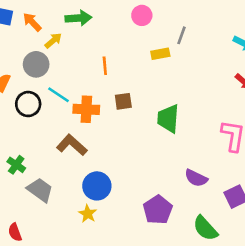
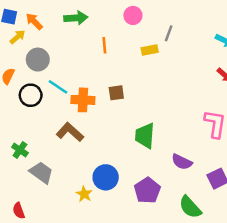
yellow arrow: (53, 41) -> (18, 37), moved
orange line: (105, 66) -> (104, 45), moved
green trapezoid: (168, 119) -> (145, 136), moved
blue circle: (97, 186) -> (106, 177), moved

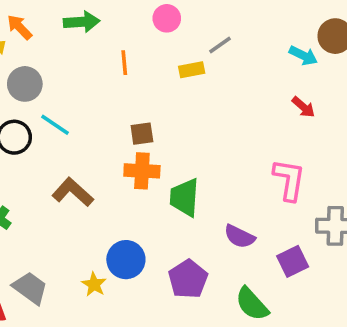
gray line: (169, 33) -> (220, 45), turned 35
orange cross: (83, 100) -> (142, 171), moved
gray trapezoid: (41, 173) -> (30, 288), moved

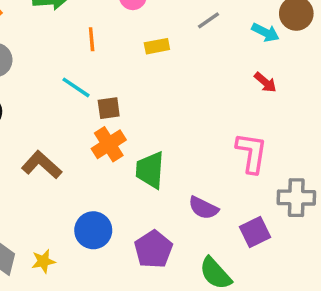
gray line: (220, 45) -> (209, 20), moved
cyan line: (55, 125) -> (76, 87), moved
orange cross: (142, 171) -> (109, 144), turned -36
yellow star: (94, 284) -> (43, 261), moved, turned 30

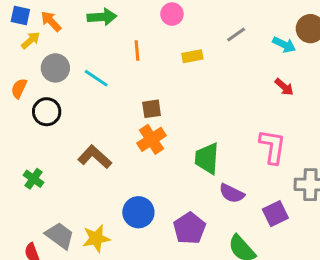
cyan line: (76, 87) -> (96, 78), moved
green trapezoid: (150, 170) -> (207, 158), moved
yellow star: (43, 261) -> (96, 238), size x1.4

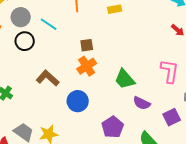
black circle: (47, 112) -> (25, 41), moved
green trapezoid: (207, 158) -> (125, 79), turned -45
blue circle: (138, 212) -> (78, 101), moved

